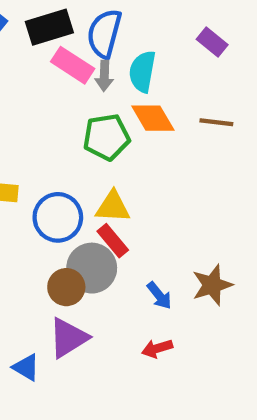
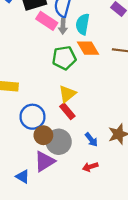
yellow triangle: (113, 207) -> (67, 94), turned -42
blue circle: (58, 217) -> (32, 117), moved
gray circle: (92, 268) -> (59, 142), moved

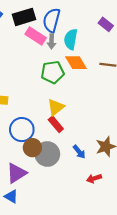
purple triangle: (44, 161) -> (16, 173), moved
red arrow: (90, 167) -> (94, 178), moved
blue triangle: (23, 177) -> (11, 196), moved

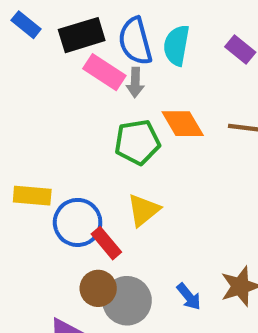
blue semicircle: (52, 20) -> (135, 41), turned -30
cyan semicircle: (71, 39) -> (176, 45), moved
red rectangle: (56, 124) -> (106, 243), moved
blue circle: (22, 130) -> (78, 222), moved

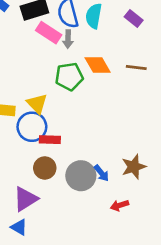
yellow triangle: (143, 210) -> (37, 104), moved, turned -35
red rectangle: (106, 243) -> (50, 140), turned -48
gray circle: (127, 301) -> (81, 176), moved

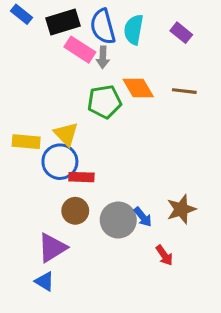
red arrow: (119, 205) -> (164, 255), turned -108

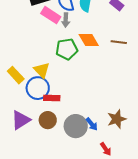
yellow rectangle: (26, 142) -> (16, 75), turned 42
purple triangle: (52, 248) -> (21, 120), moved

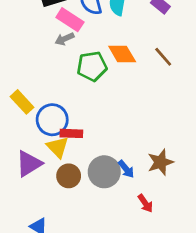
gray arrow: (66, 20) -> (65, 39), moved, turned 64
brown line: (119, 42) -> (163, 57), turned 42
yellow triangle: (42, 70) -> (58, 147), moved
brown circle: (48, 120) -> (69, 176), moved

